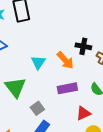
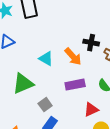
cyan triangle: (38, 62) -> (46, 59), turned -35
green triangle: (15, 87) -> (23, 84), turned 45

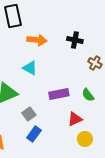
black cross: (91, 43) -> (75, 40), moved
orange arrow: (73, 57) -> (37, 40), moved, turned -42

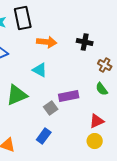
green semicircle: (88, 95) -> (102, 89), moved
gray square: (29, 114) -> (51, 108), moved
red triangle: (75, 119) -> (97, 121), moved

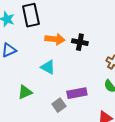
black cross: (85, 42) -> (80, 42), moved
green triangle: (17, 95) -> (25, 92), size x0.7

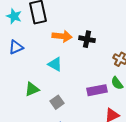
purple rectangle: (77, 93) -> (97, 90), moved
gray square: (59, 105) -> (57, 102), moved

